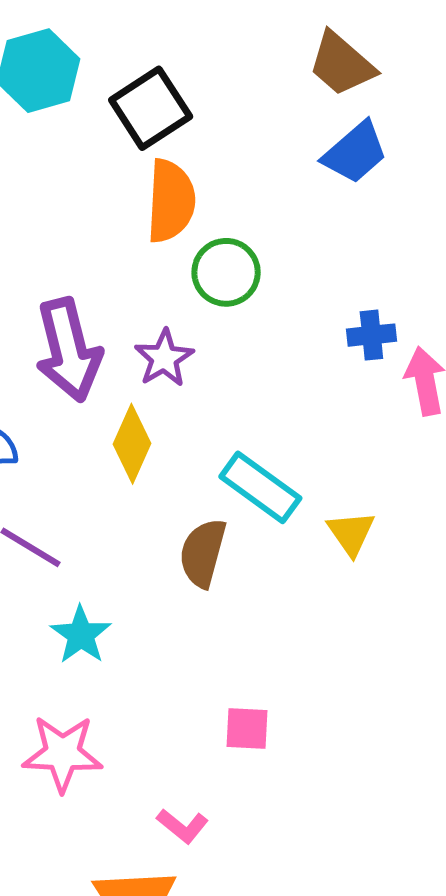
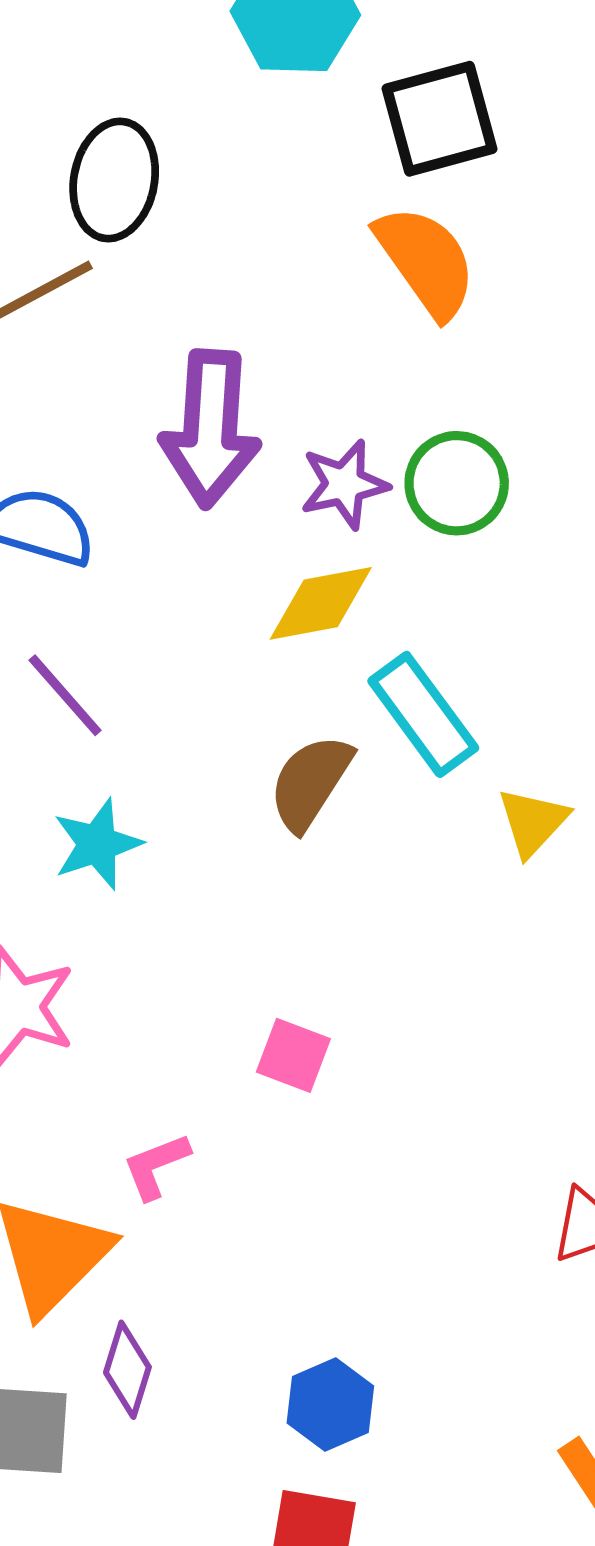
orange semicircle: (171, 201) -> (426, 261), turned -56
green circle: (226, 272) -> (457, 483), moved
yellow diamond: (132, 444) -> (321, 603), moved, turned 38
pink L-shape: (183, 826) -> (156, 1166), turned 102

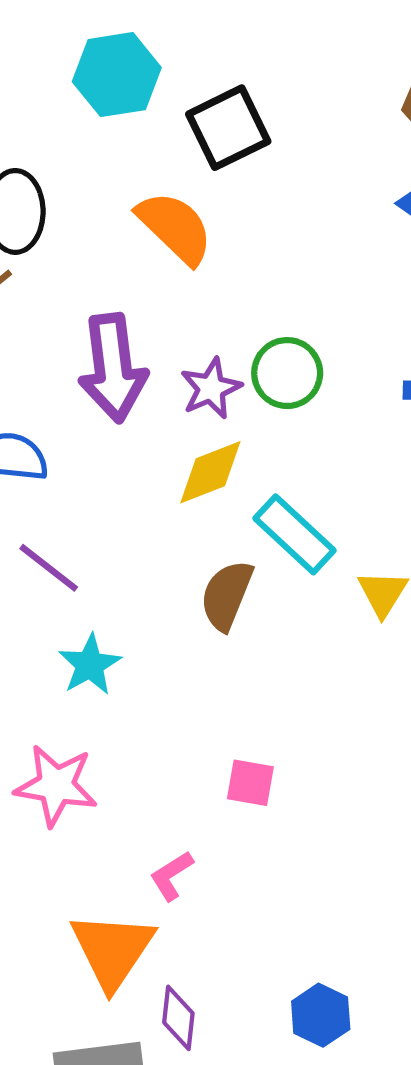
orange semicircle: (426, 261) -> (175, 228), moved

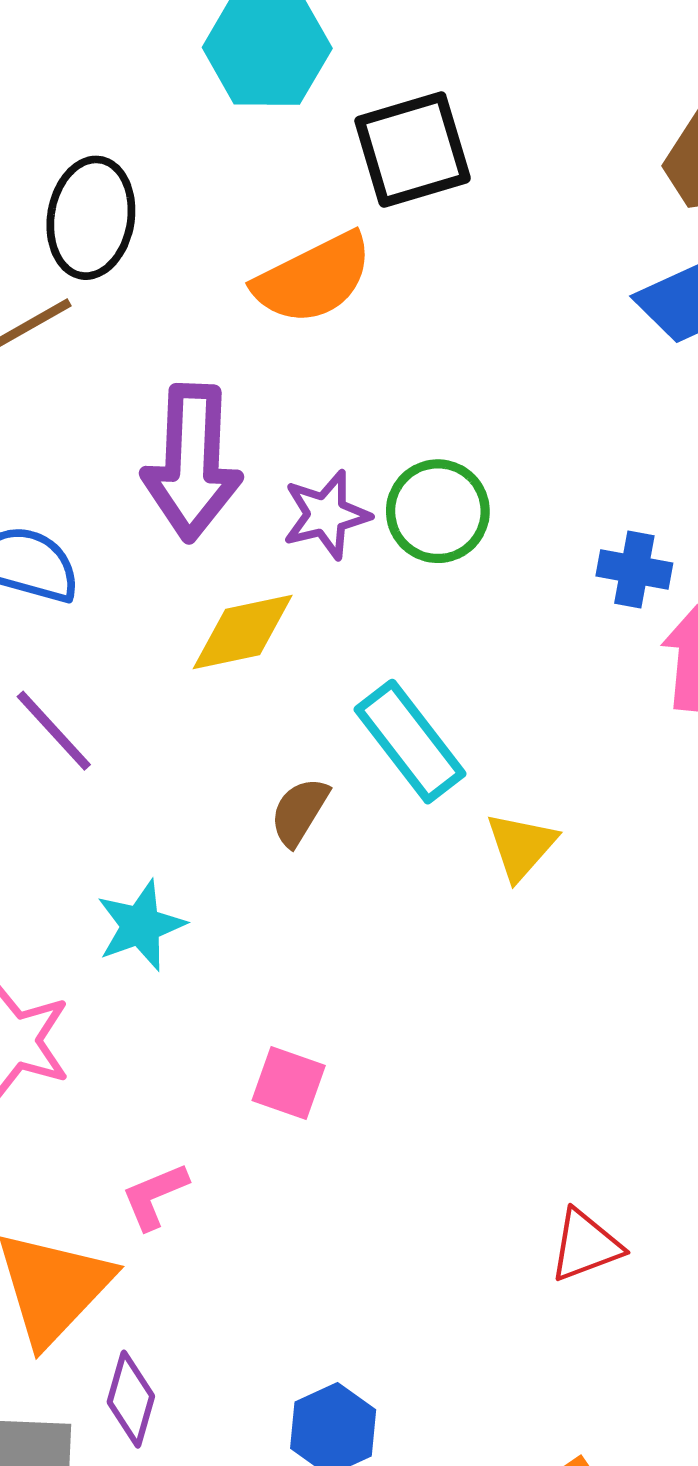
orange semicircle: (175, 228) -> (313, 278), turned 100
yellow diamond: (210, 472) -> (243, 632), moved
brown semicircle: (227, 595) -> (299, 812), size x0.7
cyan star: (90, 665) -> (141, 925), moved

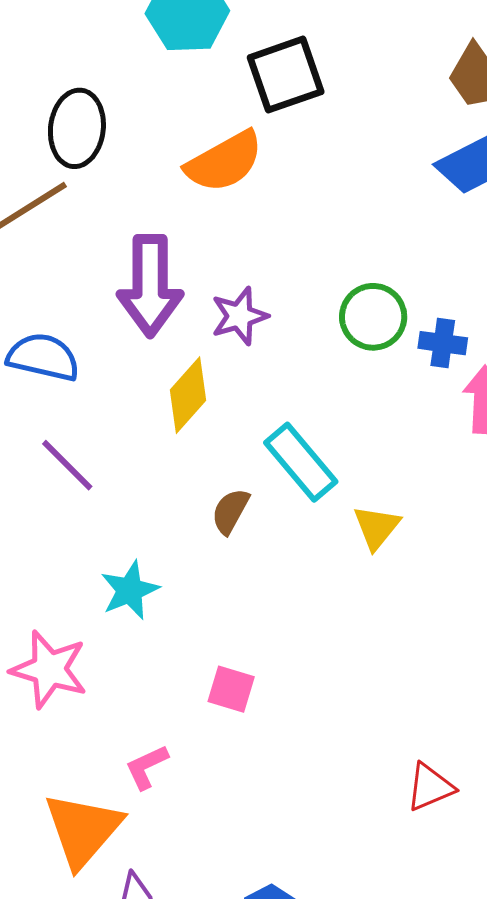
green circle: (438, 511) -> (373, 317), moved
yellow diamond: (243, 632) -> (188, 395), turned -34

